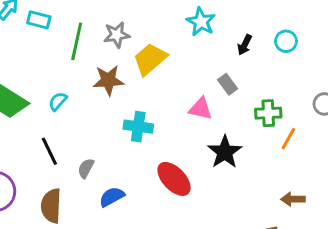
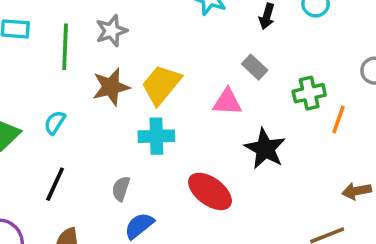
yellow trapezoid: (150, 59) -> (161, 85), moved
black line: (49, 151) -> (55, 184), turned 60
gray semicircle: (86, 168) -> (121, 189), moved

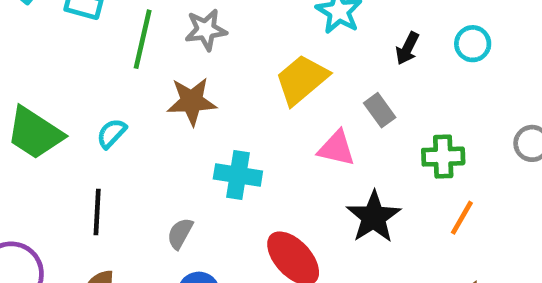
yellow trapezoid: (161, 85) -> (302, 80), moved
orange line: (339, 119) -> (462, 218), moved
black line: (55, 184) -> (97, 212), turned -32

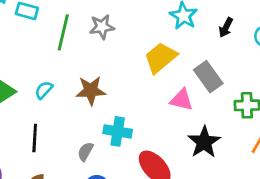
black arrow: (407, 48) -> (226, 27), moved
brown star: (192, 101) -> (91, 90), moved
gray rectangle: (380, 110) -> (208, 77), size x1.5
cyan cross: (238, 175) -> (118, 131), moved

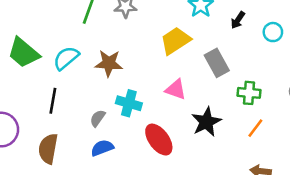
cyan semicircle: (44, 90) -> (66, 58), size x1.5
pink triangle: (182, 100) -> (176, 89), moved

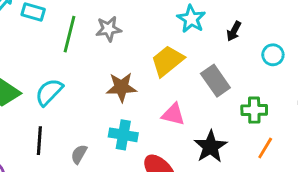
cyan circle: (273, 32) -> (273, 55), moved
brown star: (109, 63) -> (121, 87), moved
gray semicircle: (98, 118) -> (79, 154), moved

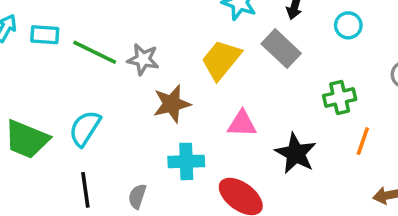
gray star: (109, 29) -> (143, 59), moved, turned 30
green line: (69, 34) -> (95, 52), turned -66
gray rectangle: (215, 81) -> (281, 49), moved

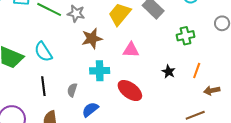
cyan semicircle: (85, 128) -> (43, 52), turned -65
orange line: (363, 141) -> (197, 71), moved
black star: (296, 153) -> (169, 72), moved, size x0.6

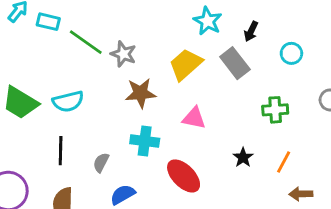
cyan semicircle: (43, 52) -> (68, 101), turned -80

